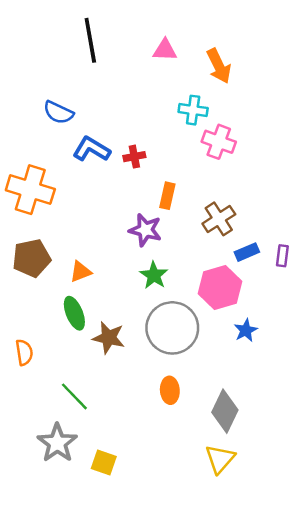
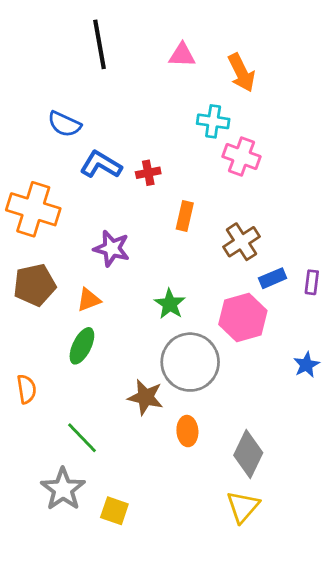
purple star: (145, 230) -> (112, 248), moved
green ellipse: (74, 313) -> (82, 346), turned 48
blue star: (246, 330) -> (306, 365), moved
brown star: (109, 338) -> (145, 397), moved

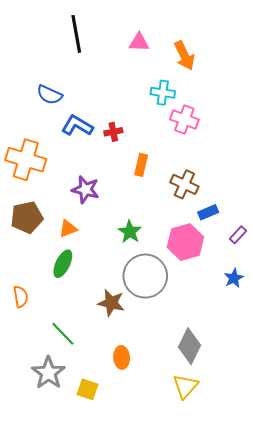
brown cross: (241, 242) -> (184, 184), turned -32
purple rectangle: (312, 282) -> (238, 235), moved, turned 36
orange ellipse: (187, 431) -> (122, 357), moved

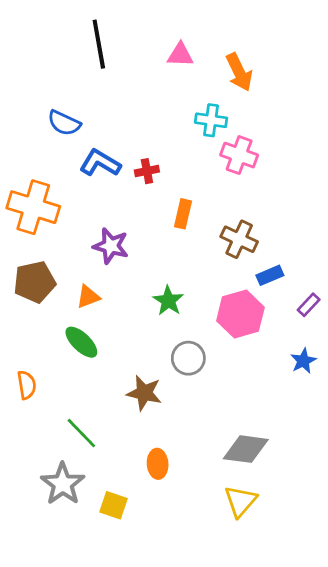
green ellipse: (63, 264) -> (81, 342), turned -72
gray circle: (145, 276) -> (188, 358), size x0.6
gray diamond: (190, 346) -> (246, 449), turned 72

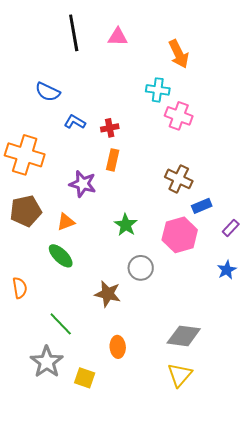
pink triangle: (180, 55) -> (118, 37), moved
blue L-shape: (100, 163) -> (75, 122), size x0.7
orange rectangle: (183, 214) -> (113, 160), moved

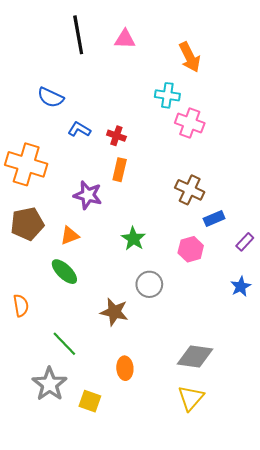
red cross: (110, 128) -> (116, 136), turned 30
pink hexagon: (180, 235) -> (191, 249), size x0.7

